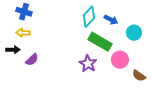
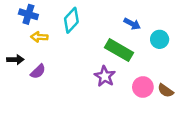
cyan diamond: (89, 17) -> (71, 20), moved
yellow arrow: (23, 33) -> (39, 37), moved
pink circle: (120, 60) -> (143, 87), moved

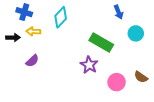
blue arrow: (132, 24) -> (119, 12), moved, turned 40
black arrow: (15, 60) -> (13, 37), moved
pink circle: (143, 87) -> (117, 82), moved

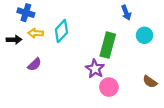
cyan diamond: (61, 17) -> (61, 31), moved
green rectangle: (101, 43) -> (108, 45), turned 75
pink circle: (117, 82) -> (109, 87), moved

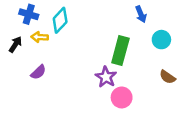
cyan diamond: (61, 31) -> (60, 20), moved
black arrow: (14, 40) -> (15, 44), turned -56
brown semicircle: (150, 82) -> (167, 77), moved

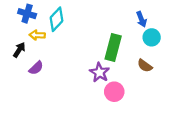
blue arrow: (141, 14) -> (141, 19), moved
black arrow: (15, 44) -> (19, 50), moved
brown semicircle: (167, 77) -> (145, 66), moved

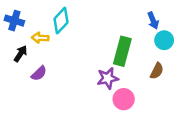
blue cross: (27, 14) -> (14, 21), moved
brown semicircle: (145, 66) -> (157, 71), turned -98
purple star: (100, 72) -> (108, 78), turned 30

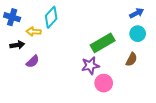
blue arrow: (153, 21) -> (137, 13), moved, turned -96
green rectangle: (122, 51) -> (103, 43), turned 45
black arrow: (21, 54) -> (17, 45), turned 48

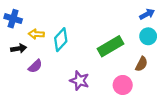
cyan diamond: (51, 17) -> (61, 40), moved
purple star: (90, 66) -> (80, 81), moved, turned 30
pink circle: (104, 83) -> (123, 85), moved

